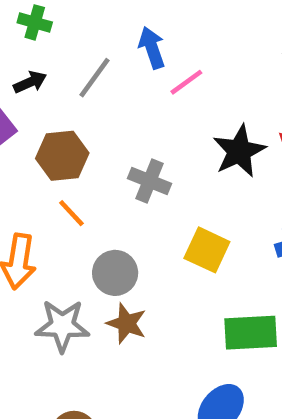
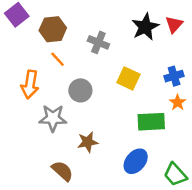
brown star: (127, 323) -> (88, 142), moved, turned -30

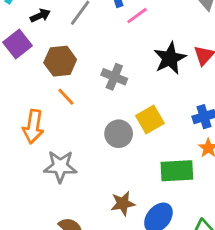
yellow square: (128, 78) -> (150, 119), turned 35
gray circle: (80, 90) -> (119, 134), moved
brown star: (88, 142) -> (123, 203), moved

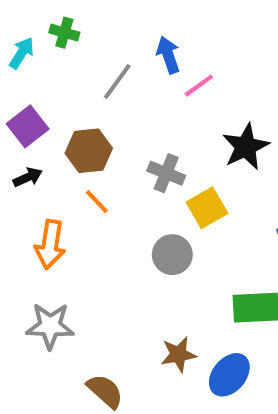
black arrow: (40, 16) -> (28, 177), moved
yellow square: (150, 119) -> (207, 208), moved
gray star: (60, 166) -> (50, 326), moved

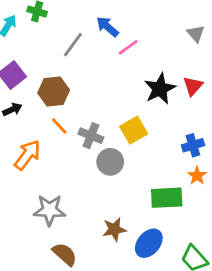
blue arrow: (168, 55) -> (107, 27), turned -30
gray cross: (166, 173) -> (91, 136), moved
orange arrow: (50, 244) -> (27, 155), turned -152
gray star: (50, 326) -> (50, 210), moved

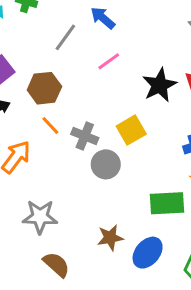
pink line: (128, 47) -> (109, 61), moved

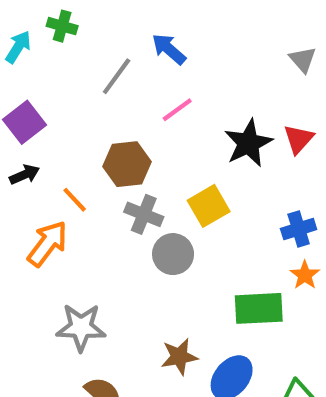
brown hexagon: (44, 88) -> (127, 164), moved
orange line: (50, 126) -> (75, 200), moved

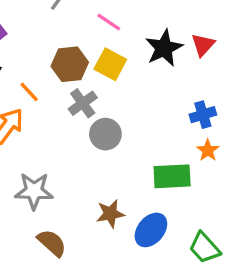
pink line: (177, 110) -> (109, 22), turned 70
yellow square: (209, 206) -> (110, 64), moved, turned -32
gray cross: (144, 214) -> (83, 103), turned 32

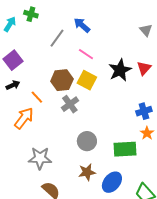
gray circle: (105, 134) -> (87, 141), moved

